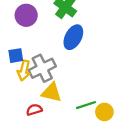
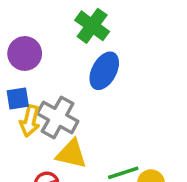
purple circle: (26, 15) -> (25, 53), moved
gray cross: (42, 68) -> (58, 117), turned -35

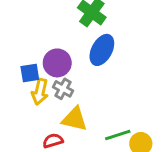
purple circle: (25, 53) -> (57, 63), moved
gray cross: (58, 117) -> (63, 89), size x0.6

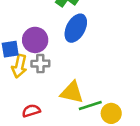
gray cross: (63, 89) -> (40, 64), turned -30
yellow triangle: (74, 119) -> (72, 92), moved

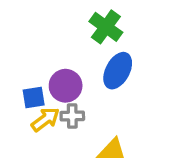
yellow arrow: (19, 66) -> (45, 119), turned -140

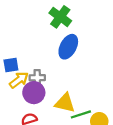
purple circle: (66, 86) -> (34, 93), moved

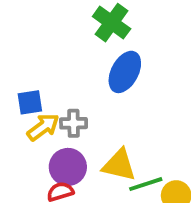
purple circle: (34, 93) -> (68, 167), moved

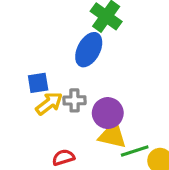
blue ellipse: (125, 72) -> (89, 50), moved
purple circle: (68, 167) -> (108, 113), moved

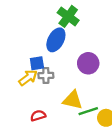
blue square: (38, 83) -> (37, 63), moved
purple circle: (108, 113) -> (88, 63), moved

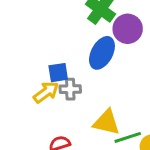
blue ellipse: (56, 40) -> (102, 53), moved
purple circle: (88, 63) -> (128, 29), moved

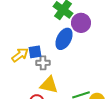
yellow arrow: (46, 92) -> (20, 55), moved
yellow triangle: (107, 122) -> (49, 85), moved

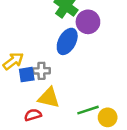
blue square: (35, 52) -> (27, 75), moved

